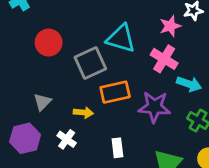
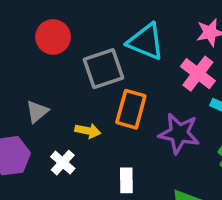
orange rectangle: (115, 92) -> (131, 109), turned -68

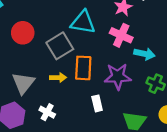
gray triangle: (37, 112) -> (23, 83), size x1.5
yellow arrow: (88, 131) -> (58, 78), moved
white rectangle: (126, 180) -> (97, 103), moved

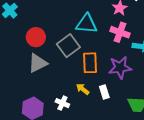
yellow arrow: (58, 78) -> (83, 89), moved, turned -136
gray triangle: (23, 83) -> (38, 63), moved, turned 30

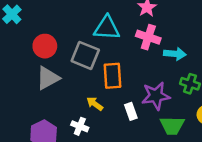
gray square: (68, 46) -> (85, 55), turned -30
purple star: (120, 68) -> (156, 96), moved
yellow arrow: (83, 89) -> (95, 104), moved

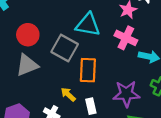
white rectangle: (131, 111) -> (91, 106), moved

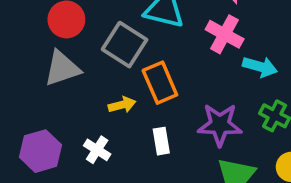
orange rectangle: (88, 70) -> (160, 83), turned -30
yellow arrow: (68, 94) -> (122, 105), moved, turned 119

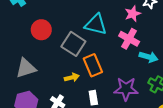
gray triangle: (62, 68) -> (26, 68), moved

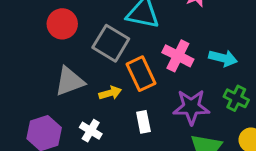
pink cross: (129, 39) -> (178, 56), moved
gray triangle: (26, 68) -> (70, 81), moved

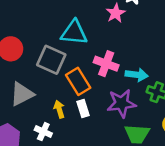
cyan arrow: (223, 58) -> (137, 75), moved
yellow arrow: (110, 93) -> (59, 109), moved, turned -84
white rectangle: (143, 122) -> (83, 108), moved

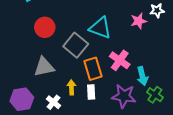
cyan arrow: (137, 75) -> (142, 76), turned 54

